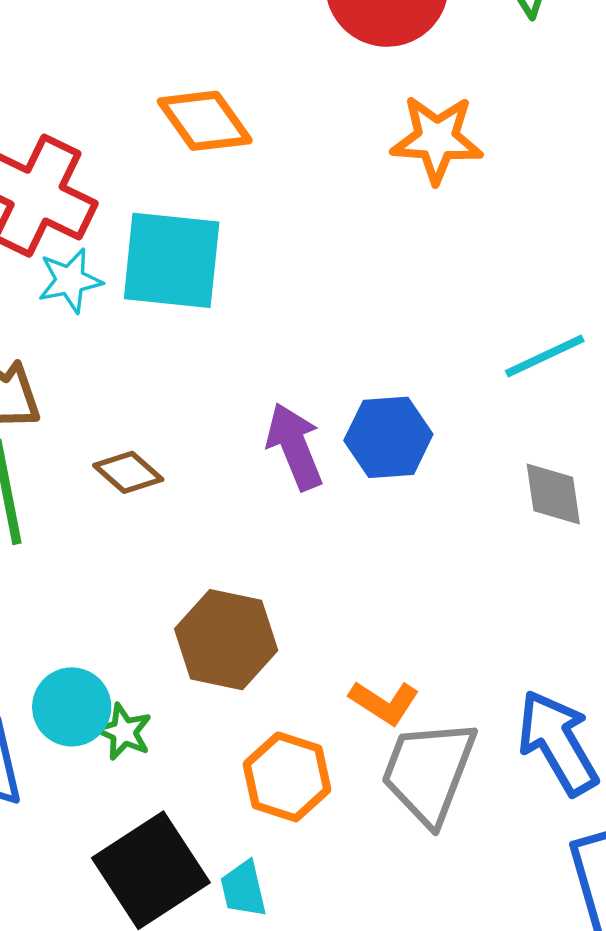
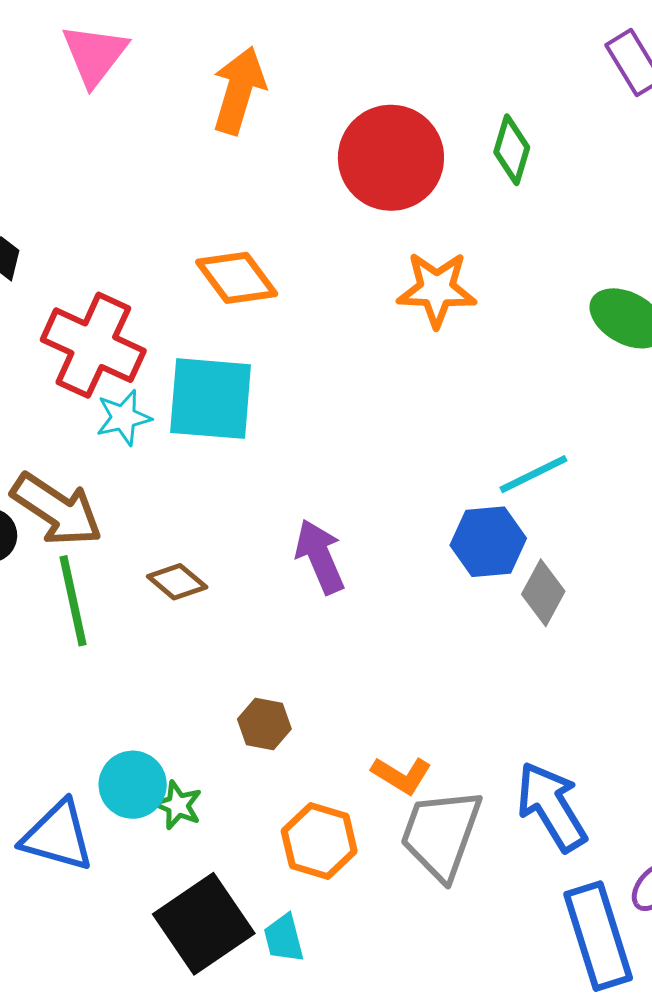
blue hexagon: (388, 437) -> (488, 542), moved
gray diamond: (553, 494) -> (543, 593), turned 38
brown hexagon: (226, 640) -> (264, 724), size x0.6

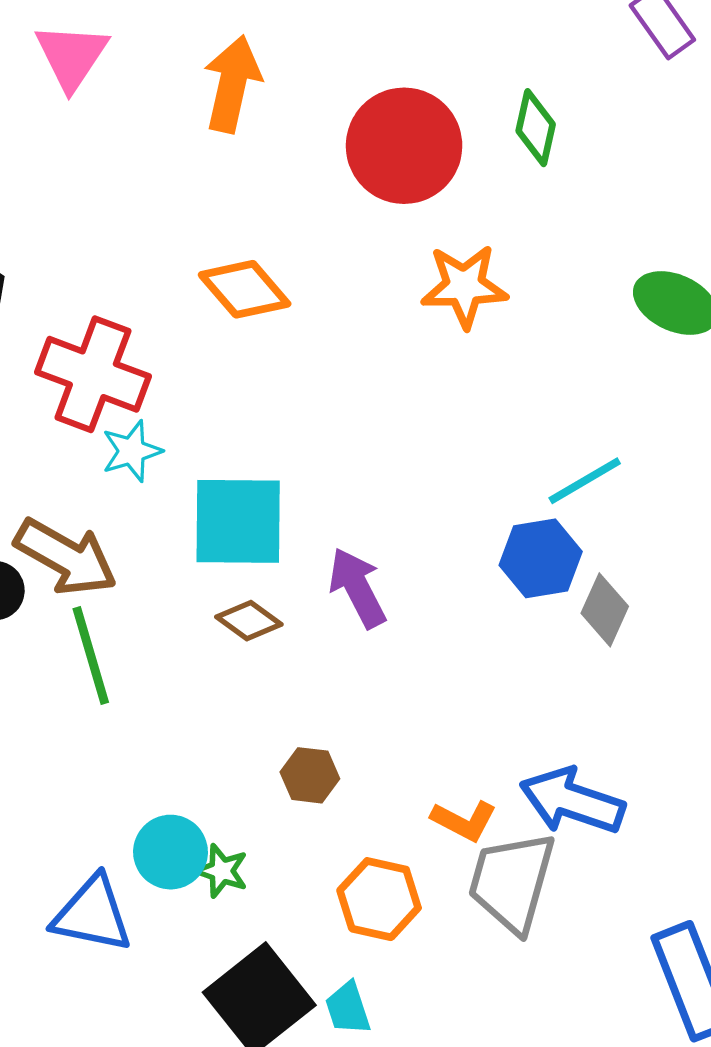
cyan square: (211, 399) -> (238, 521), moved
brown diamond: (177, 582) -> (249, 621), moved
blue arrow: (552, 807) -> (572, 801), moved, turned -36

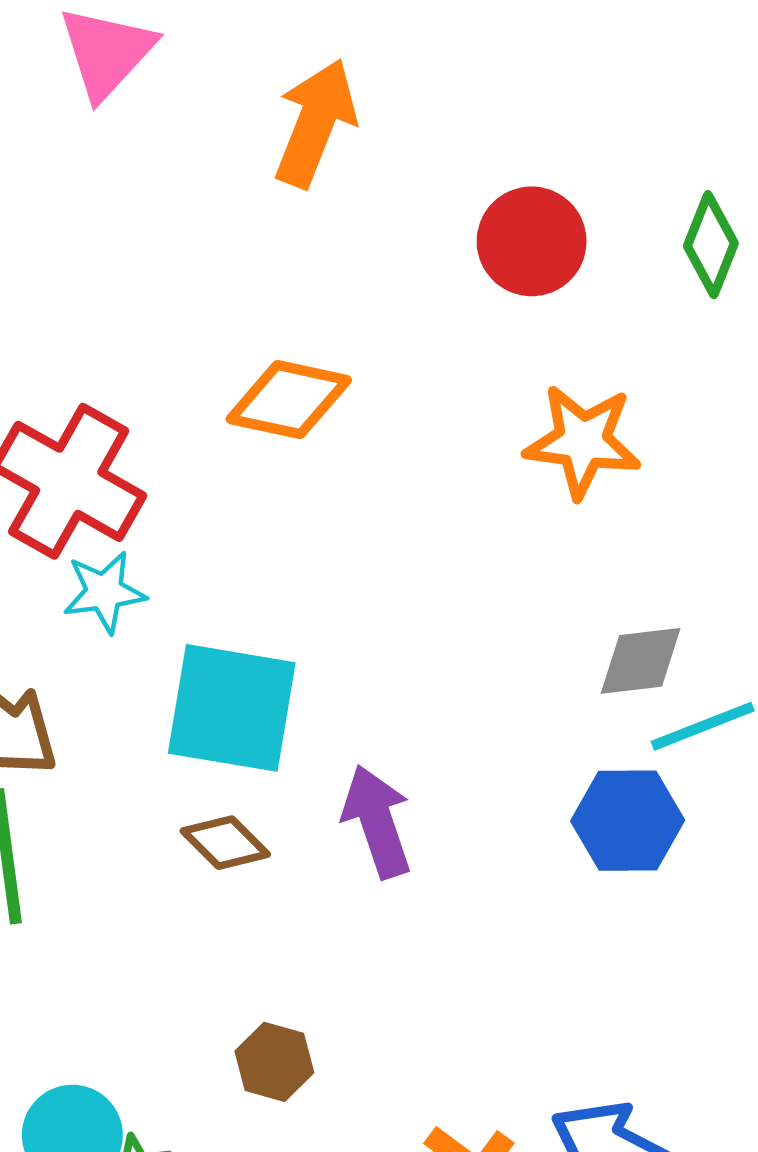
red circle: (404, 146) -> (532, 241), size x0.7
orange diamond: (245, 289) -> (289, 400), turned -46
gray diamond: (605, 610) -> (641, 661), moved, turned 50

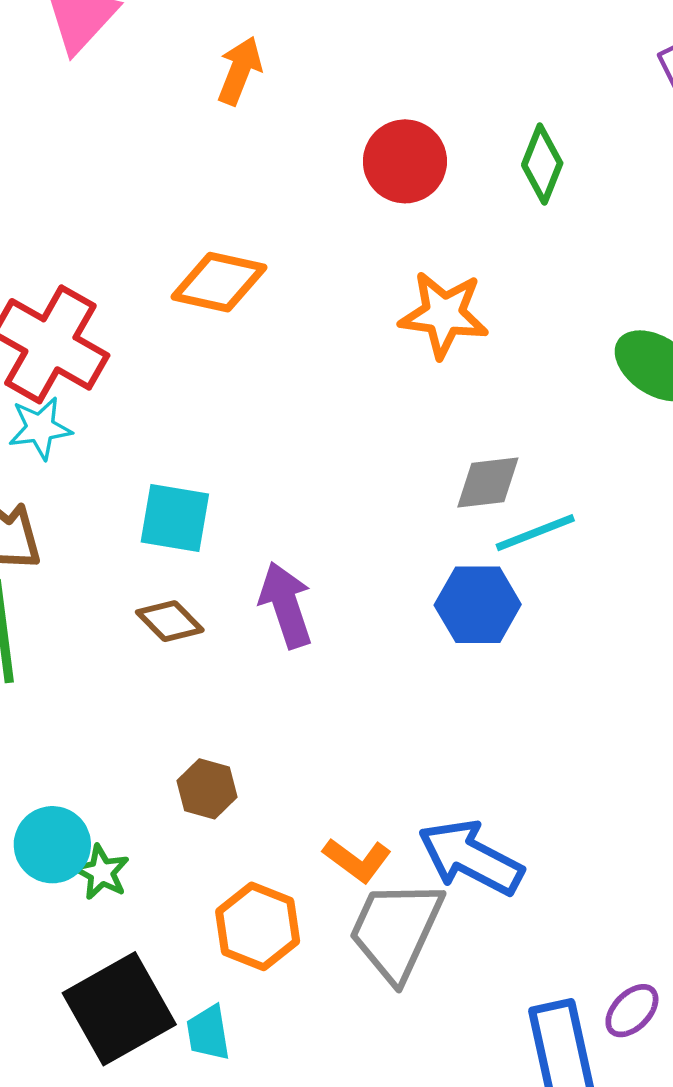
orange arrow: (315, 123) -> (240, 71), size x0.7
cyan star: (104, 592) -> (40, 428), moved
cyan square: (232, 708) -> (175, 518), size x0.7

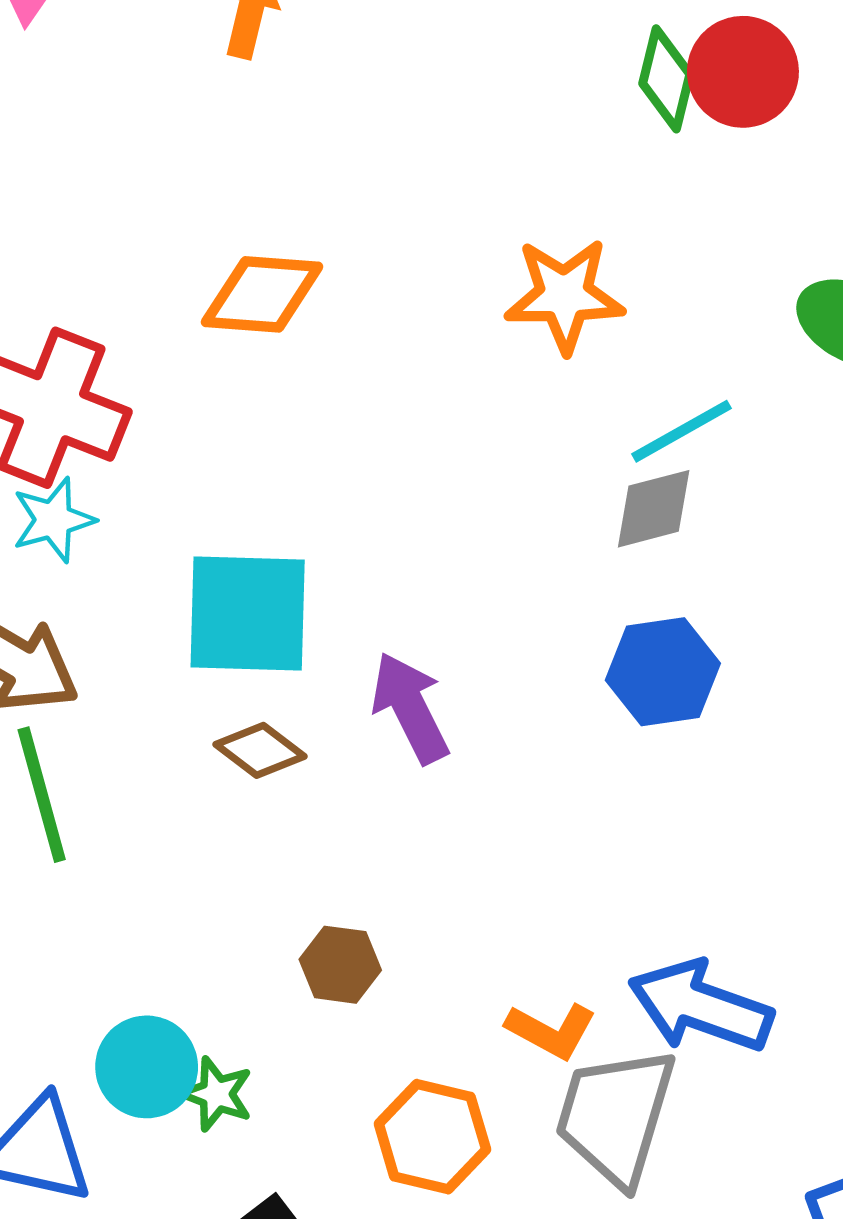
red circle: (405, 161) -> (743, 72), moved
cyan square: (175, 518) -> (248, 614), size x1.4
cyan line: (535, 533) -> (681, 431), moved

